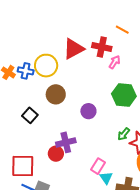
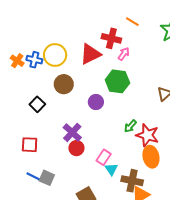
red triangle: (74, 49) -> (90, 54), moved
green hexagon: (124, 95) -> (117, 81), moved
purple cross: (66, 142) -> (72, 132), turned -36
red circle: (56, 154) -> (76, 148), moved
red square: (23, 166) -> (30, 145), moved, size x0.7

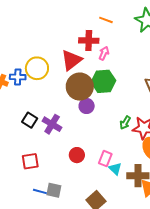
brown circle: (64, 84) -> (80, 87), moved, size x1.4
purple cross: (72, 132) -> (52, 124), moved

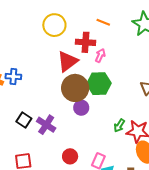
yellow circle: (37, 68) -> (54, 25), moved

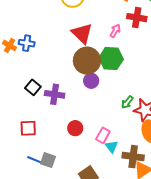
red cross: (85, 42) -> (137, 18), moved
red triangle: (68, 61) -> (82, 33), turned -45
purple cross: (46, 125) -> (55, 94), turned -30

